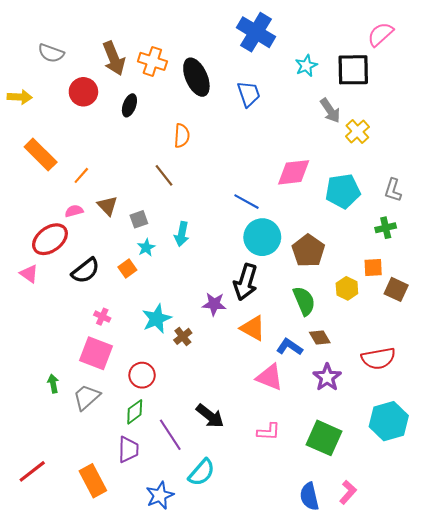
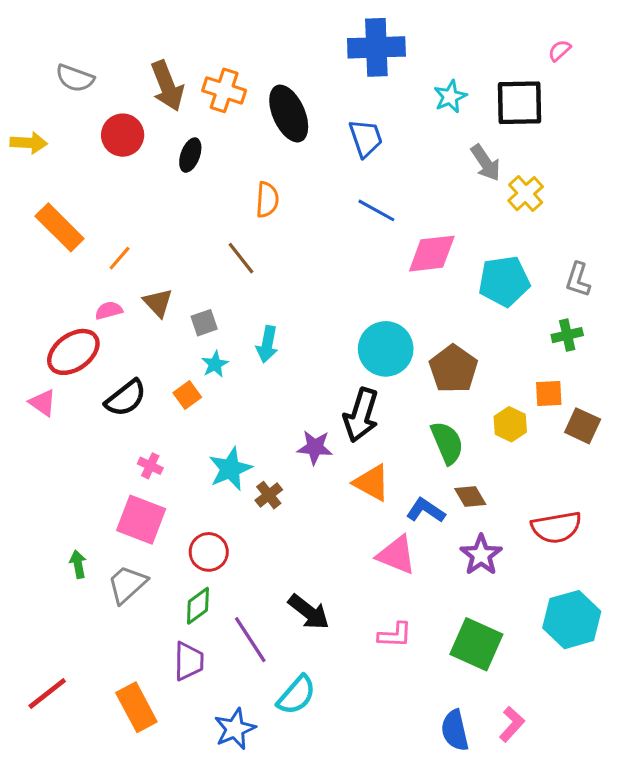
blue cross: (256, 32) -> (376, 47), turned -33
pink semicircle: (380, 34) -> (559, 50), size x0.6
blue line: (247, 202) -> (376, 210), moved

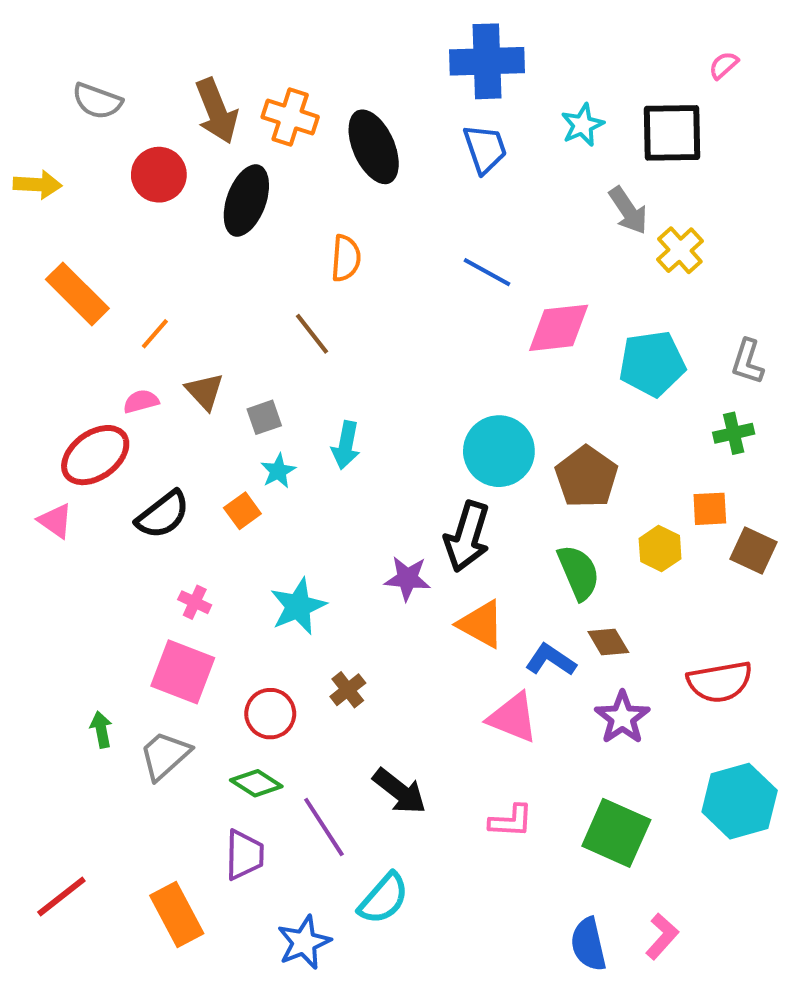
blue trapezoid: (366, 138) -> (485, 149), moved
black ellipse: (190, 155) -> (246, 201), size x1.6
brown cross: (269, 495) -> (348, 690), moved
green diamond: (198, 606) -> (256, 783), turned 69

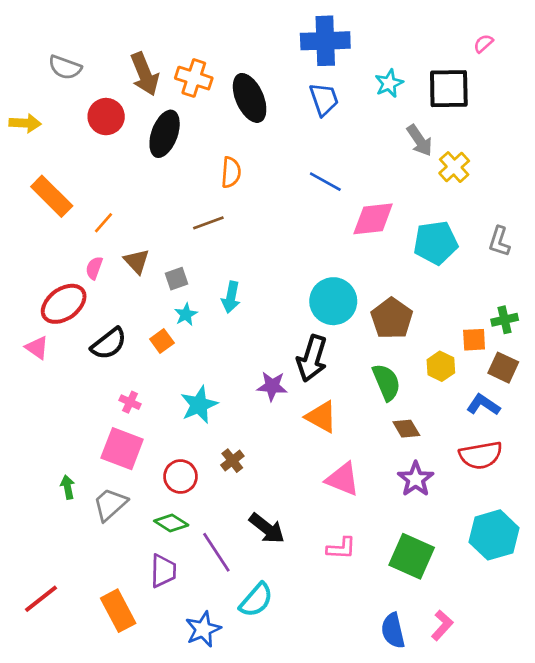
brown line: (312, 334) -> (208, 223), turned -72
pink semicircle: (141, 401) -> (94, 268), turned -55
green cross: (734, 433) -> (505, 320), moved
blue L-shape: (551, 660) -> (483, 405), moved

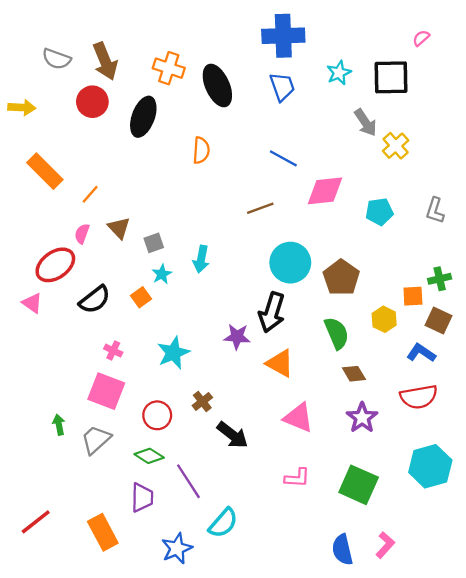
brown arrow: (145, 74) -> (105, 61), moved
brown line: (208, 223) -> (260, 208), moved
cyan pentagon: (436, 243) -> (379, 212), size x0.7
black arrow: (267, 528) -> (232, 435), moved

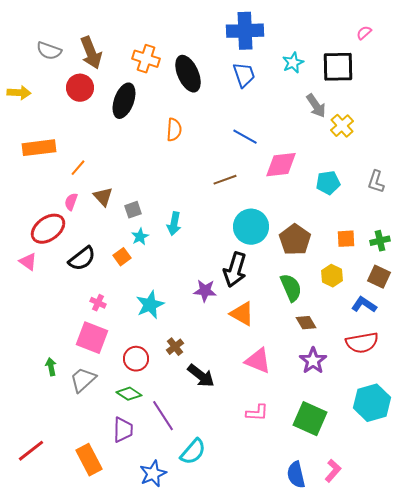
orange rectangle: (45, 171) -> (39, 148), turned -52
orange square: (413, 296) -> (346, 239), moved

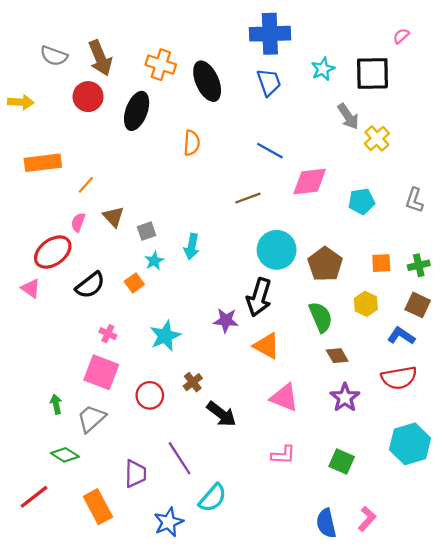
green diamond: (129, 394) -> (65, 455), moved
green square: (310, 419) -> (342, 462), size x0.7

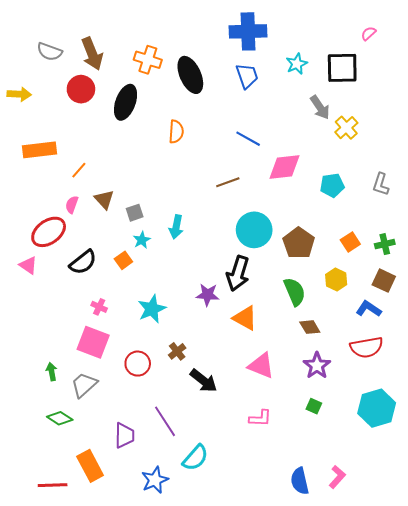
orange square: (381, 263) -> (350, 242), turned -30
green square: (342, 462) -> (314, 406), moved, size x0.7
red line: (34, 497) -> (53, 485), moved, turned 36

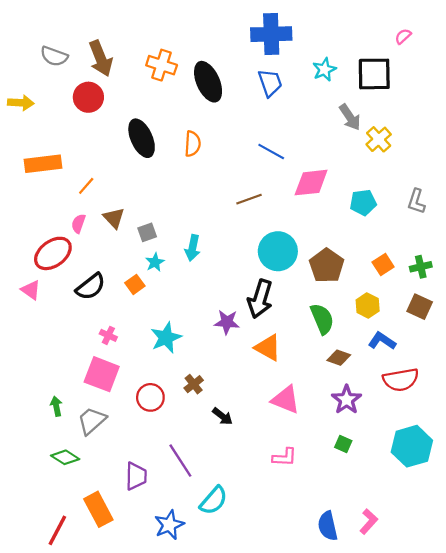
black ellipse: (126, 102) -> (142, 138), moved, turned -44
blue L-shape: (369, 309) -> (382, 341), moved
brown diamond: (310, 327) -> (339, 358), turned -40
black arrow: (203, 381) -> (222, 416), size x0.7
red line: (53, 485) -> (57, 530), turned -60

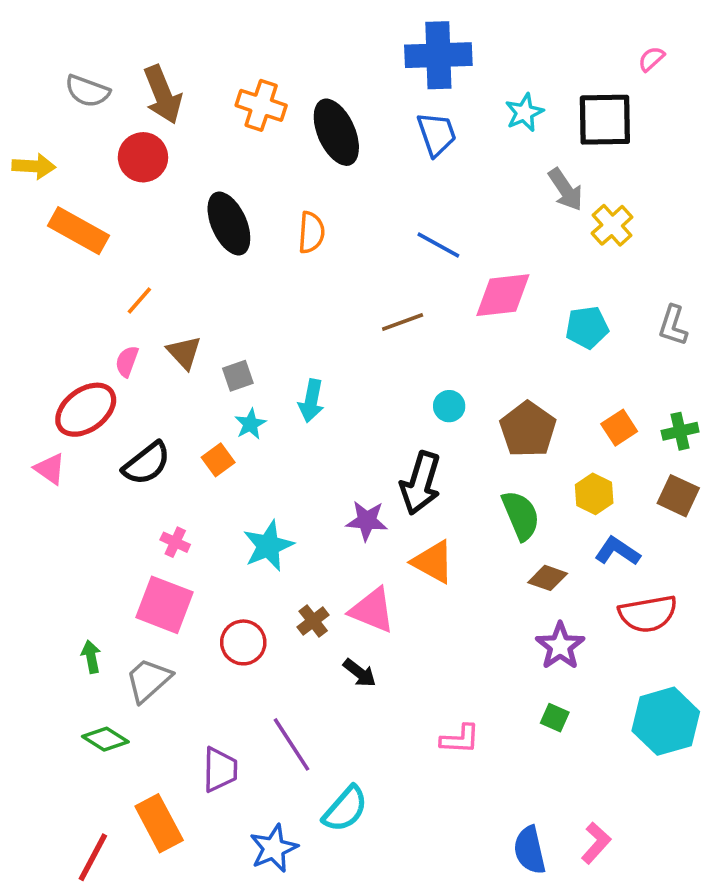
orange rectangle: (43, 164) -> (79, 231), moved, turned 36
cyan circle: (278, 251) -> (449, 406), size x0.5
pink triangle: (286, 400) -> (372, 610), moved

